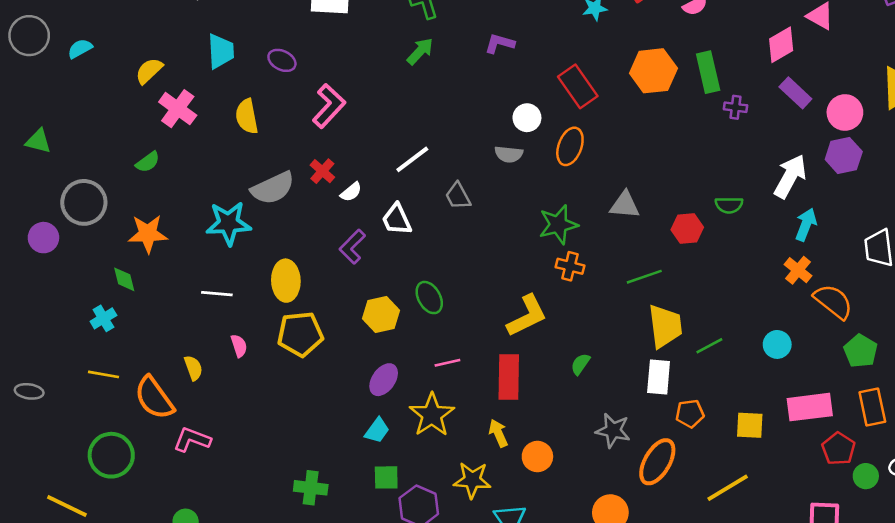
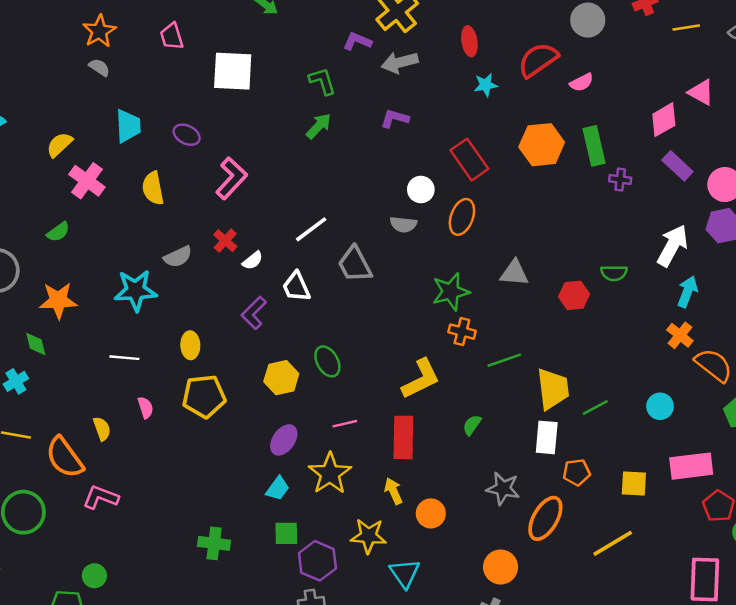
gray semicircle: (273, 188) -> (178, 257), size x0.7
gray trapezoid: (458, 196) -> (355, 264), size x1.4
green line: (644, 277) -> (504, 360), moved
yellow ellipse: (286, 281) -> (190, 345), size x0.7

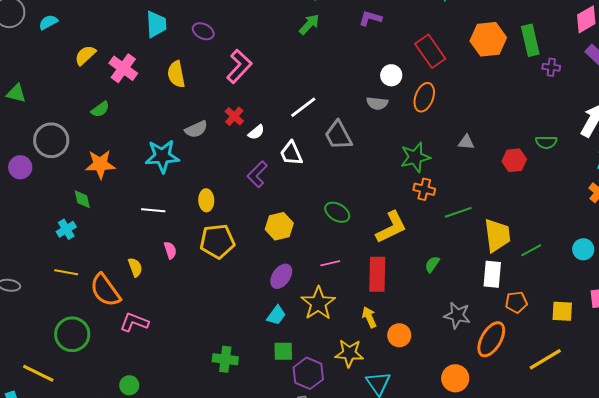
yellow semicircle: (60, 145) -> (85, 55), moved
gray triangle: (514, 273) -> (466, 142), size x0.7
green ellipse: (327, 361) -> (337, 212), moved, turned -30

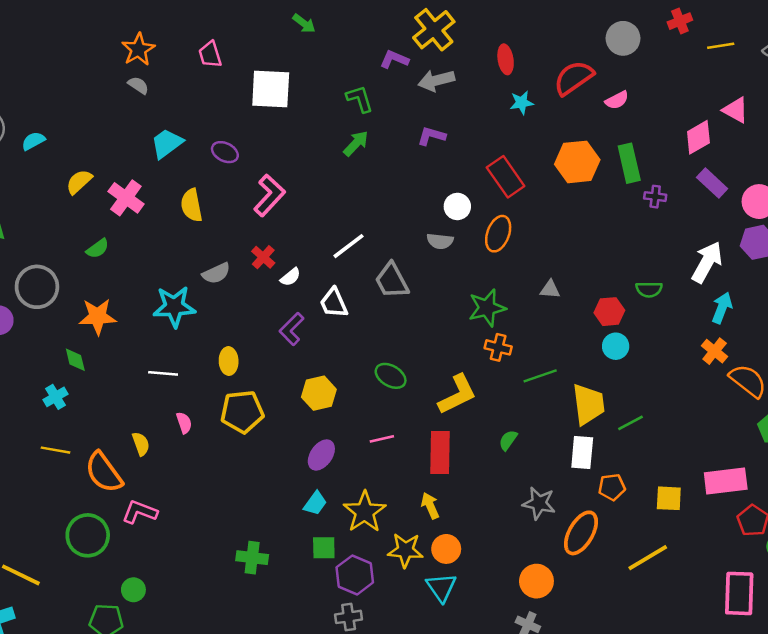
cyan trapezoid: (156, 24) -> (167, 143), turned -124
cyan circle: (583, 249) -> (616, 346), moved
yellow star: (318, 303) -> (365, 512), moved
green circle: (72, 334) -> (88, 535), moved
orange circle: (399, 335) -> (446, 549), moved

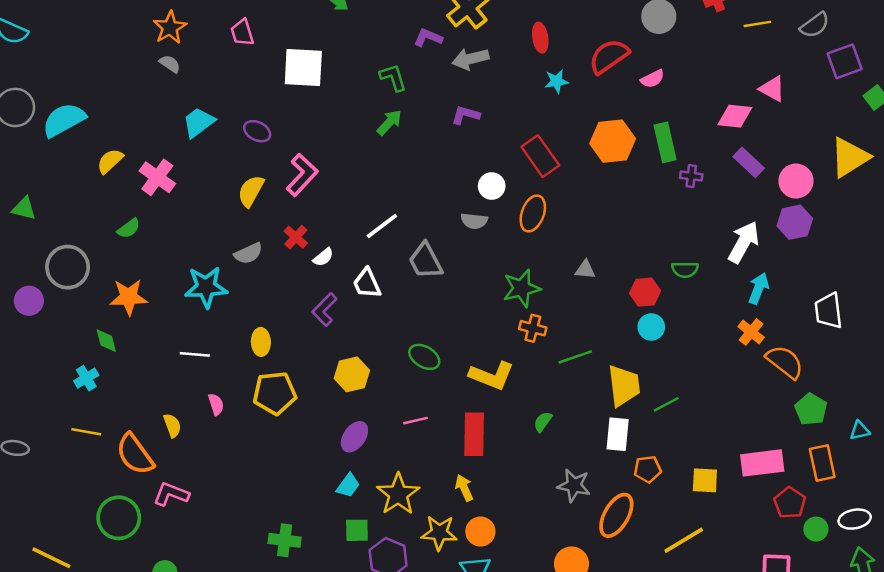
pink diamond: (698, 137) -> (735, 116), turned 36
cyan semicircle: (33, 141) -> (64, 120), size x1.8
yellow semicircle: (192, 205) -> (251, 191), moved, turned 40
yellow L-shape: (457, 394) -> (492, 376), turned 48

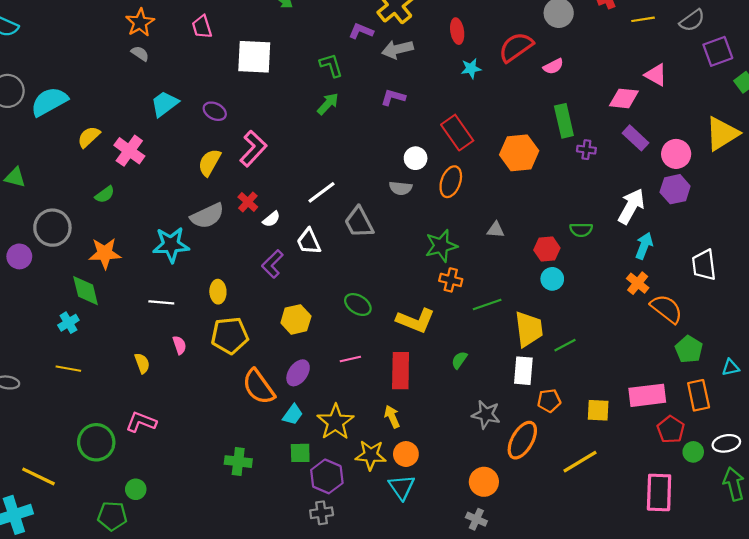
orange hexagon: (613, 141) -> (519, 153), moved
gray semicircle: (248, 253) -> (207, 216), size x1.4
green diamond: (106, 341) -> (86, 291), size x1.5
orange semicircle: (135, 454) -> (259, 387), moved

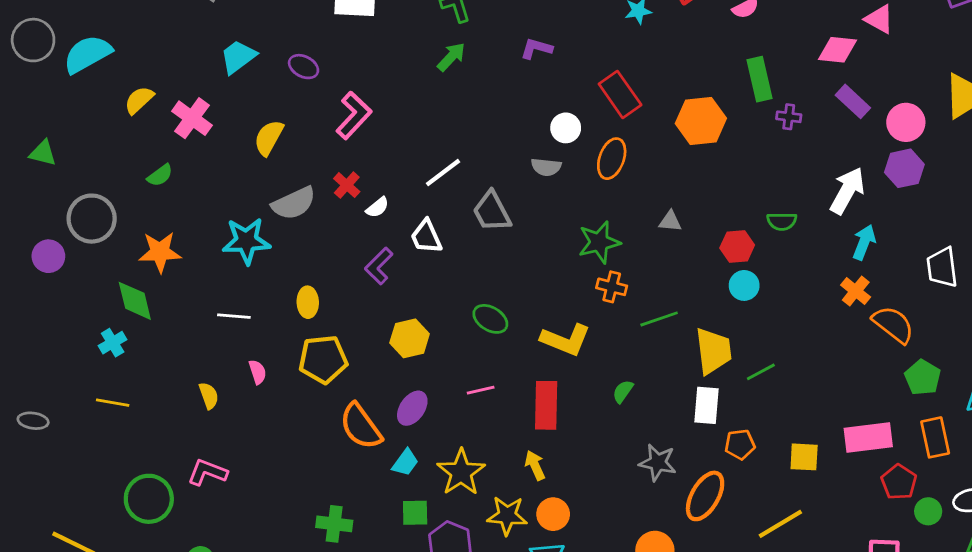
yellow semicircle: (209, 162) -> (269, 138), moved

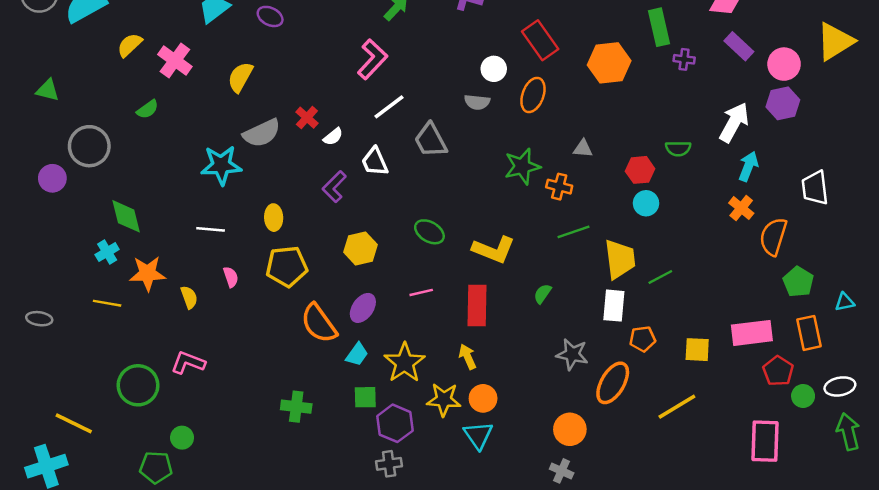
pink L-shape: (354, 115) -> (372, 59), moved
orange star: (160, 252) -> (148, 273), moved
orange cross: (612, 287) -> (559, 187), moved
orange semicircle: (893, 325) -> (773, 237), turned -111

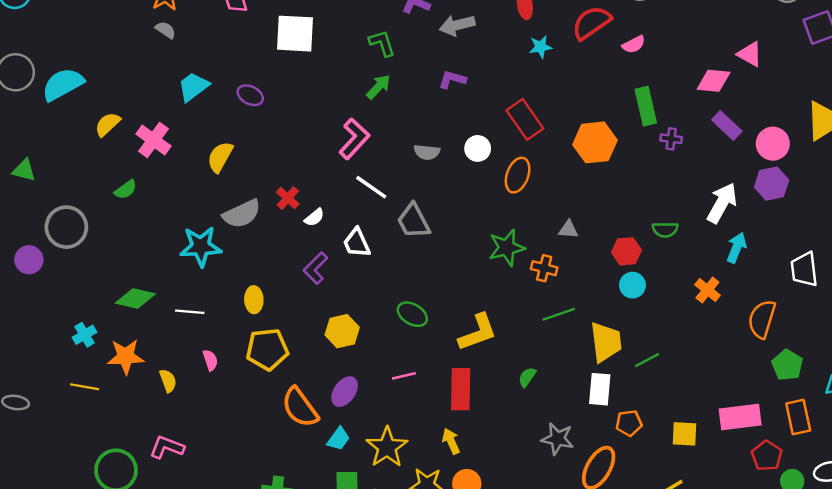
gray semicircle: (477, 102) -> (427, 152), moved
white line: (389, 107) -> (371, 187), turned 72
orange cross: (741, 208) -> (707, 290), moved
green diamond: (126, 216) -> (135, 298), moved, turned -63
yellow L-shape: (494, 250) -> (478, 332), turned -42

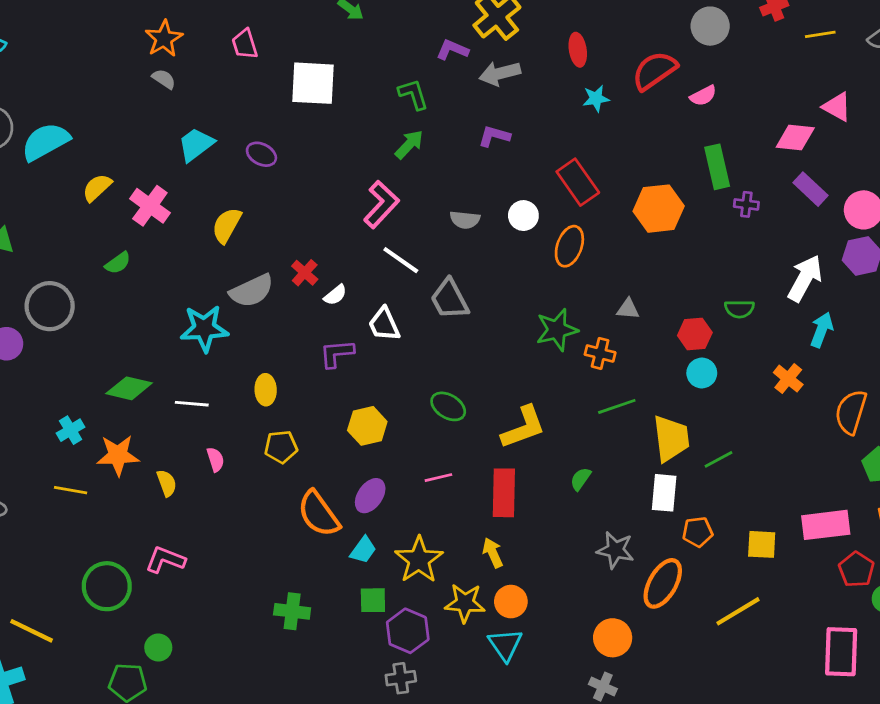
purple L-shape: (316, 268) -> (337, 353), turned 40
yellow pentagon: (267, 349) -> (281, 447), size x0.7

